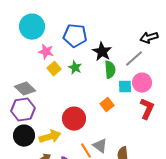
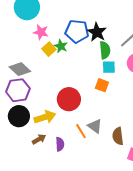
blue pentagon: (75, 36) -> (77, 31), moved
green star: (75, 68) -> (61, 46), moved
cyan square: (125, 87) -> (109, 67), moved
orange square: (107, 105) -> (102, 85), turned -32

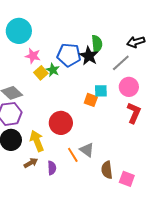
green semicircle: (105, 50) -> (97, 44), moved
orange square: (102, 85) -> (91, 100), moved
yellow arrow: (45, 117) -> (37, 141), turned -95
brown semicircle: (118, 136) -> (107, 170), moved

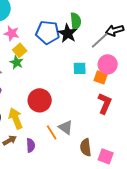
black arrow: (136, 42) -> (115, 30), moved
green star: (53, 70) -> (17, 62), moved
orange square: (91, 100) -> (101, 77), moved
red L-shape: (134, 113) -> (105, 103), moved

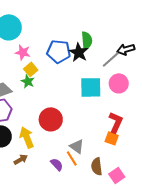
cyan square: (80, 68) -> (91, 87), size x1.6
orange square: (101, 77) -> (112, 138), moved
orange line: (52, 132) -> (72, 158), moved
purple semicircle: (31, 145) -> (57, 164), moved, turned -40
pink square: (106, 156) -> (117, 175), turned 35

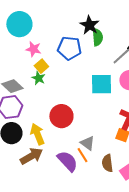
black star: (79, 52) -> (89, 25), moved
brown arrow: (21, 159) -> (31, 156), size x1.6
purple semicircle: (57, 164) -> (67, 161), size x1.6

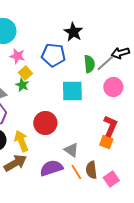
green semicircle: (97, 37) -> (89, 64), moved
cyan square: (101, 84) -> (72, 91), moved
orange line: (82, 155) -> (76, 172), moved
purple semicircle: (67, 161) -> (51, 168), turned -65

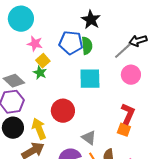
green semicircle: (89, 64) -> (87, 46), moved

